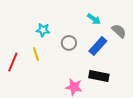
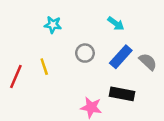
cyan star: (43, 30) -> (53, 25), moved
gray semicircle: (119, 31) -> (148, 62), moved

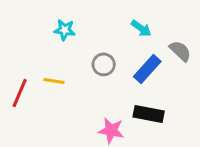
gray semicircle: (148, 62) -> (180, 51), moved
yellow line: (44, 67) -> (54, 81), turned -63

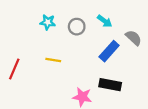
gray circle: (104, 64) -> (77, 27), moved
yellow line: (54, 81) -> (53, 60), moved

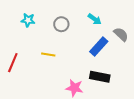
cyan star: (48, 22) -> (28, 20), moved
gray circle: (77, 27) -> (61, 24), moved

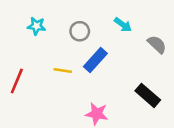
blue rectangle: (99, 46) -> (95, 60), moved
black rectangle: (100, 77) -> (148, 95), moved, turned 30

